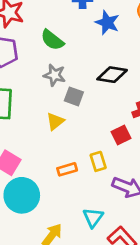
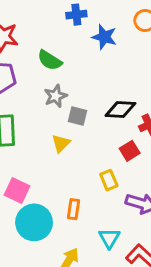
gray star: (55, 75) -> (56, 96), turned -30
black diamond: (112, 75) -> (120, 110), moved
orange rectangle: (67, 169) -> (74, 209), moved, turned -60

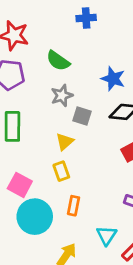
blue star: (104, 37) -> (113, 79), moved
yellow rectangle: (109, 180) -> (61, 171), moved

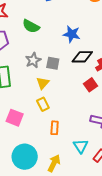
gray star: (62, 96) -> (33, 60), moved
cyan circle: (35, 217) -> (25, 157), moved

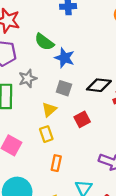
blue star: (72, 34) -> (65, 58), moved
gray star: (33, 60) -> (28, 78), moved
red square: (91, 85) -> (82, 119), moved

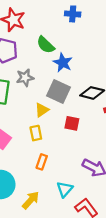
gray square: (64, 88) -> (58, 91), size x1.5
red square: (82, 119) -> (72, 123), turned 32

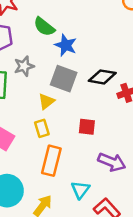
red square: (72, 123) -> (87, 127), moved
orange rectangle: (42, 162) -> (51, 161), size x1.6

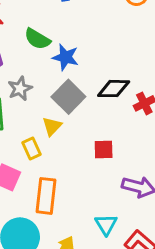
gray square: (64, 79) -> (68, 97), turned 32
yellow rectangle: (42, 128) -> (31, 149), moved
orange rectangle: (51, 161) -> (46, 196), moved

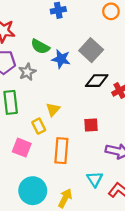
gray star: (20, 88) -> (27, 72), moved
gray square: (68, 97) -> (91, 50), moved
orange rectangle: (46, 196) -> (61, 151), moved

